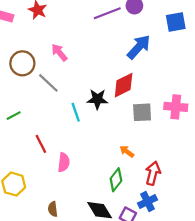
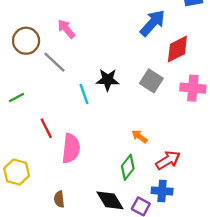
red diamond: (124, 85) -> (177, 49), moved
gray square: (142, 112) -> (151, 81), moved, turned 36
pink semicircle: (64, 162) -> (71, 148), size x1.4
red arrow: (153, 173) -> (168, 160), turned 45
blue cross: (147, 201) -> (162, 191), turned 30

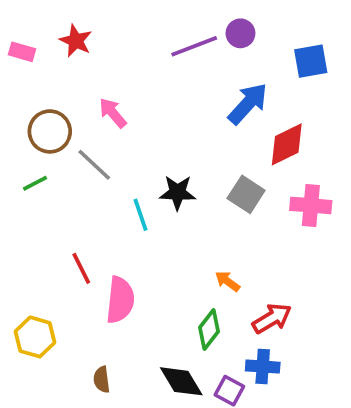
green line: (17, 98) -> (35, 183), moved

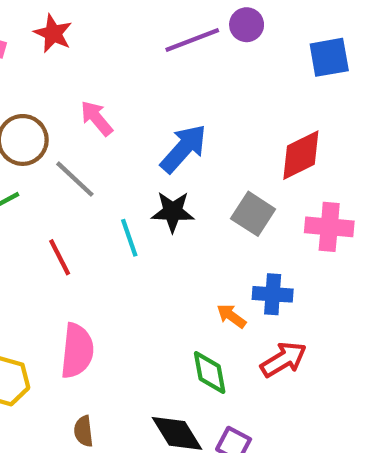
blue arrow: (248, 104) -> (184, 149), moved
red line: (81, 268) -> (60, 257), moved
pink semicircle: (120, 300) -> (77, 351), moved
green diamond: (209, 330) -> (210, 373), turned -48
blue cross: (263, 367) -> (273, 294), moved

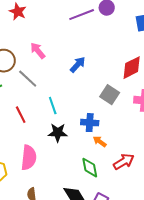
blue arrow: (184, 149) -> (78, 65), size x0.7
black star: (173, 212) -> (58, 133), moved
blue cross: (273, 294) -> (90, 123), moved

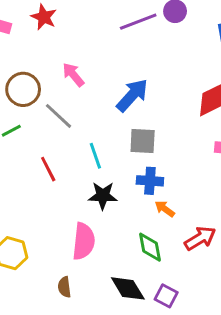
blue arrow: (78, 65) -> (132, 95), size x1.4
gray square: (110, 95) -> (143, 141), moved, turned -30
pink semicircle: (29, 158) -> (84, 241), moved

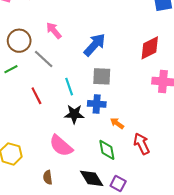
blue cross: (150, 181) -> (97, 104), moved
red arrow: (200, 238) -> (142, 144), turned -85
pink semicircle: (84, 241) -> (61, 146), turned 125

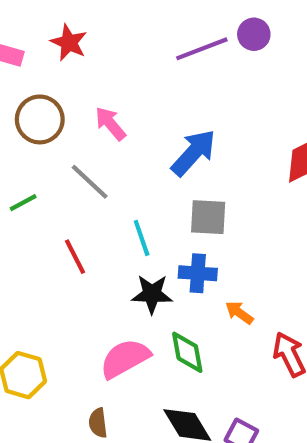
brown circle: (19, 41) -> (40, 119), moved
pink semicircle: (61, 146) -> (125, 358), turned 110
green diamond: (107, 150) -> (187, 352), moved

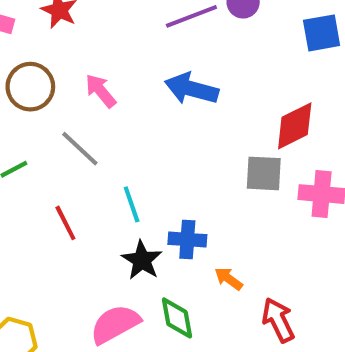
blue arrow: (194, 153) -> (191, 89), moved, turned -117
gray square: (208, 217) -> (264, 173), moved
black star: (152, 294) -> (142, 260), turned 30

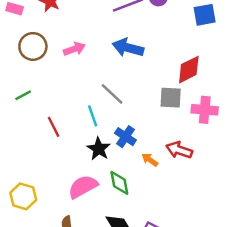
pink arrow: (101, 91) -> (74, 49), turned 110
gray line: (80, 149) -> (112, 94), moved
blue cross: (187, 239) -> (125, 137), turned 30
red arrow: (278, 320) -> (179, 150), moved, turned -45

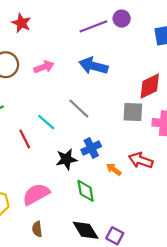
cyan line: (93, 116) -> (46, 122), moved, turned -30
blue cross: (125, 137) -> (91, 148), turned 30
black star: (99, 149) -> (66, 159), turned 30
pink semicircle: (83, 187) -> (36, 194), moved

